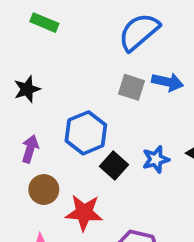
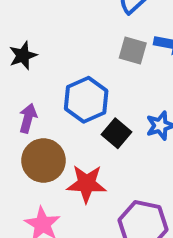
brown circle: (44, 190) -> (44, 161), size x1.4

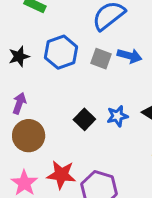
blue hexagon: (86, 100) -> (61, 52), moved
red star: (87, 184) -> (61, 175), moved

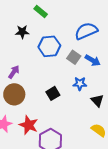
black star: (19, 56) -> (22, 32), moved
blue star: (117, 116) -> (80, 84), moved

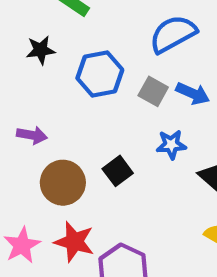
purple arrow: (14, 72) -> (32, 135), turned 72
brown circle: (14, 94) -> (63, 183), moved

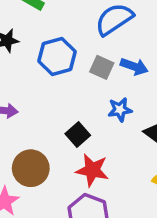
brown circle: (63, 183) -> (31, 168), moved
red star: (74, 242) -> (92, 170), moved

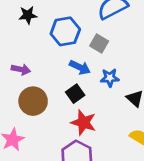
blue arrow: (134, 67) -> (80, 67), moved
brown circle: (31, 168) -> (33, 101), moved

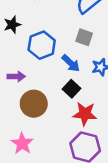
blue hexagon: (65, 31) -> (42, 45), moved
blue arrow: (80, 67) -> (71, 63), turned 30

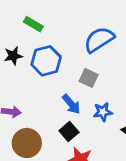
blue hexagon: (42, 45) -> (46, 61), moved

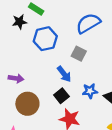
black star: (13, 56) -> (20, 22), moved
blue star: (103, 112) -> (90, 91), moved

